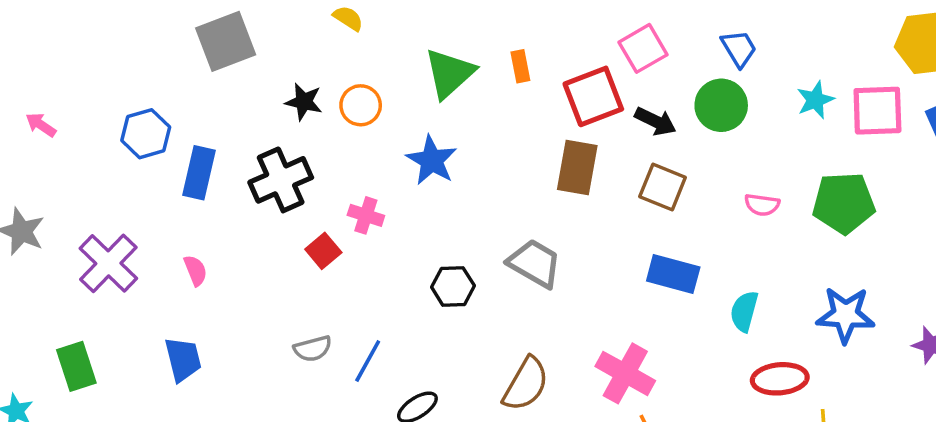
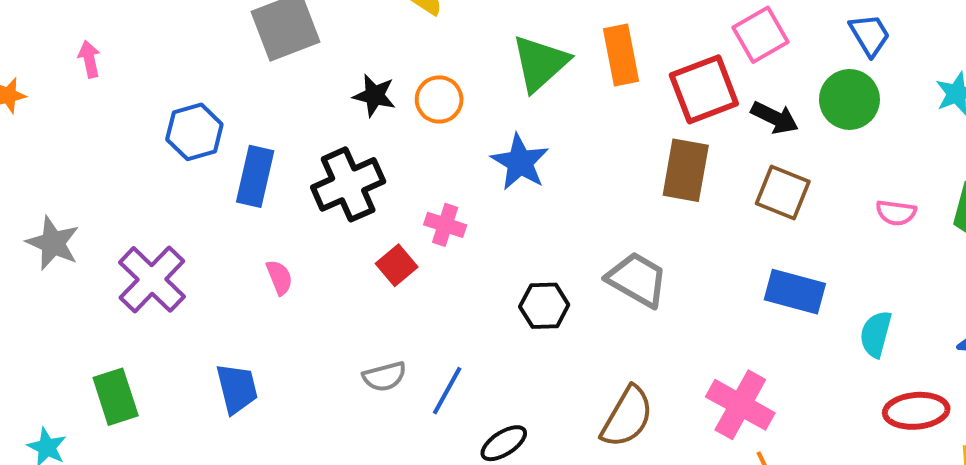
orange rectangle: (520, 66) -> (621, 55), size x1.6
pink arrow: (41, 125) -> (89, 59), moved, turned 44
pink semicircle: (195, 270) -> (279, 277), moved

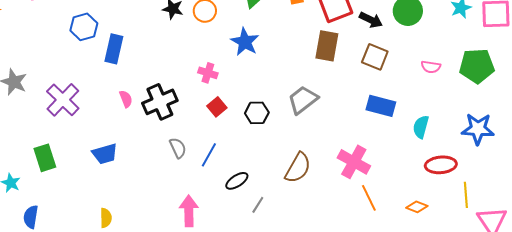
black cross: (348, 184) -> (160, 102), moved
red square: (397, 265) -> (217, 107), moved
gray trapezoid: (637, 279) -> (303, 100), turned -68
gray semicircle: (384, 376) -> (178, 148), turned -100
blue trapezoid: (237, 389) -> (105, 154), turned 88

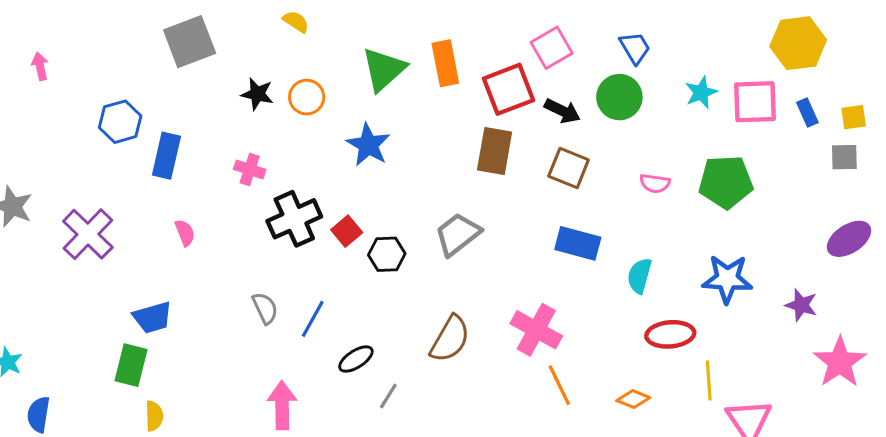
pink cross: (208, 73) -> (250, 169), moved
black cross: (160, 102) -> (294, 219), moved
red square: (217, 107) -> (347, 231), moved
green rectangle: (45, 158) -> (131, 365), moved, turned 32

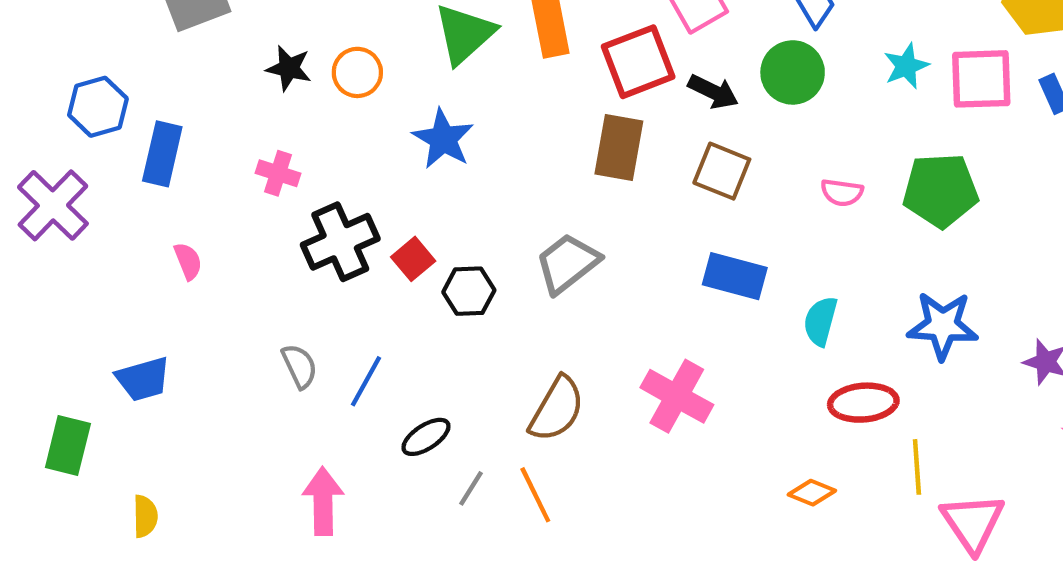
purple cross: (88, 234) -> (53, 205), moved
green rectangle: (131, 365) -> (68, 445), moved
orange line: (559, 385) -> (535, 495), moved

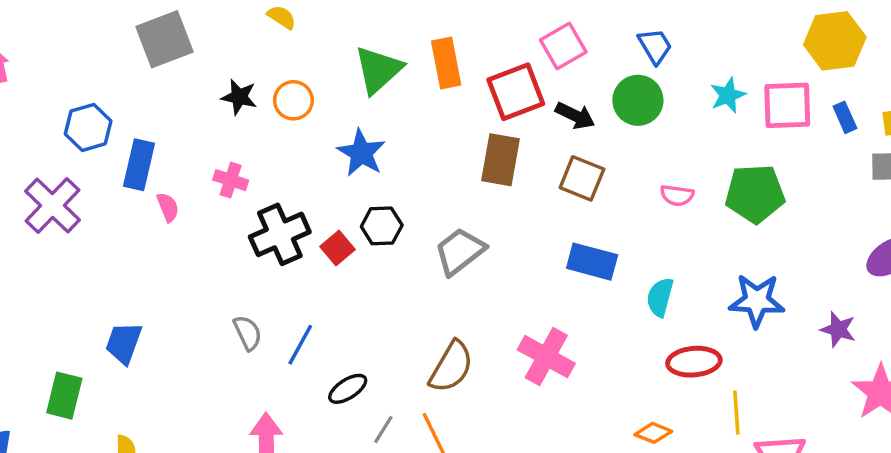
pink semicircle: (188, 261) -> (168, 207), moved
black hexagon: (469, 291) -> (382, 226), moved
blue trapezoid: (143, 379) -> (124, 343), turned 126

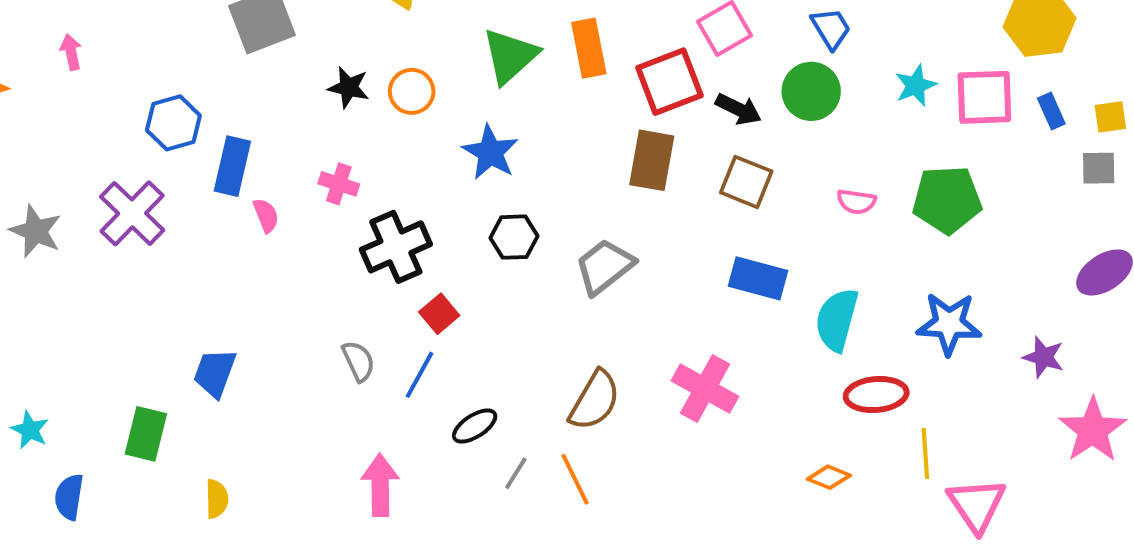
red square: (338, 248) -> (439, 314), moved
cyan semicircle: (660, 297) -> (837, 320), size x1.4

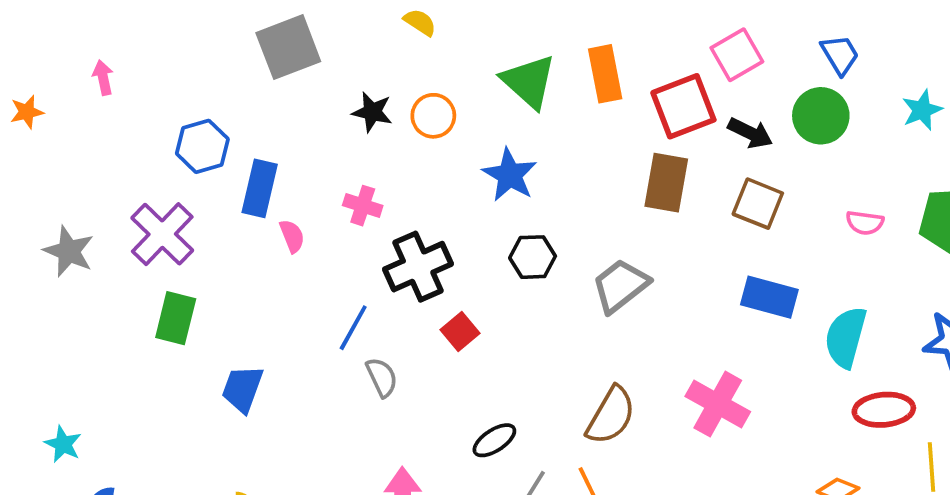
green triangle: (510, 56) -> (529, 81), turned -36
blue line: (419, 375) -> (353, 328), moved
green rectangle: (146, 434) -> (176, 318), moved

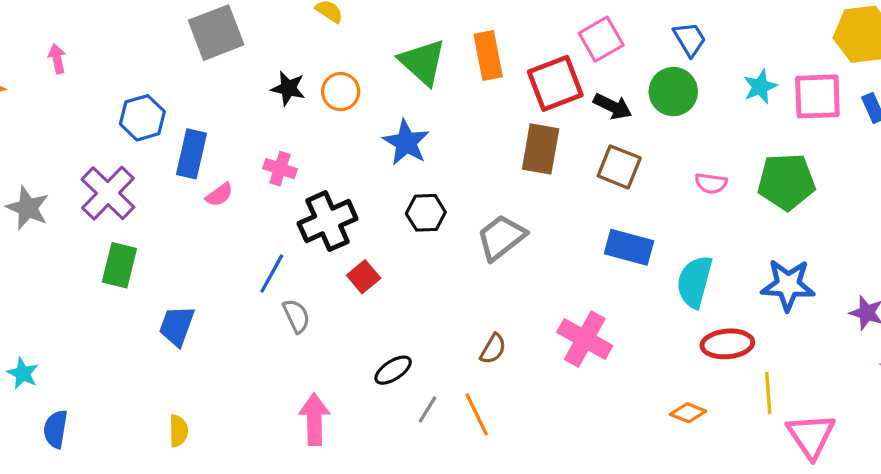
pink semicircle: (292, 236) -> (219, 195), turned 76
brown semicircle: (611, 415) -> (493, 349), size x0.6

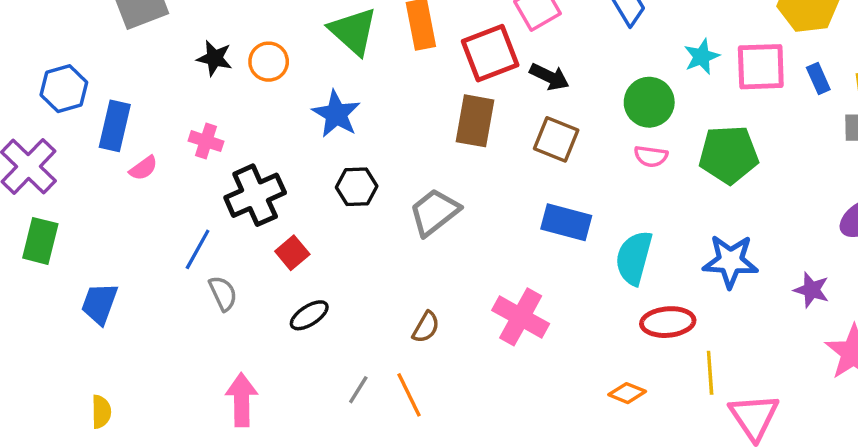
green circle: (673, 92) -> (649, 102), moved
black ellipse: (393, 370) -> (309, 315), moved

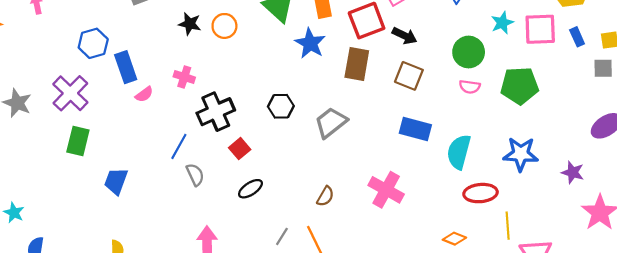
blue star: (336, 114) -> (310, 43), moved
blue rectangle: (115, 126) -> (126, 67), turned -32

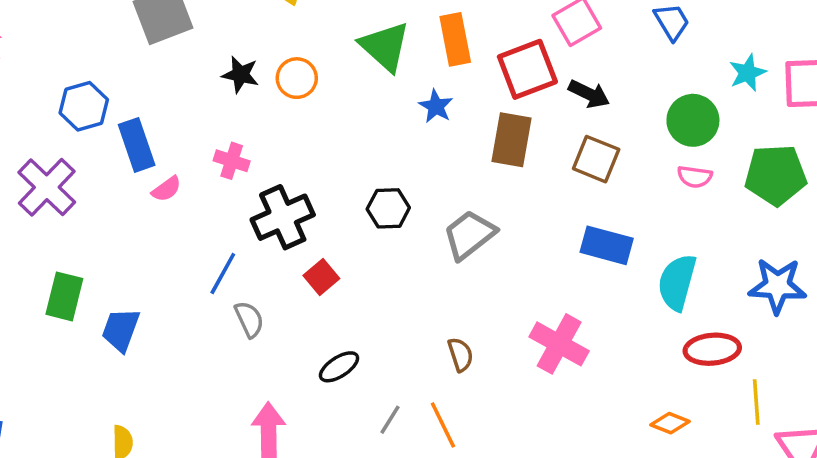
blue star: (310, 43) -> (436, 106), size x0.7
green rectangle: (78, 141) -> (64, 296), moved
black ellipse: (250, 189) -> (339, 367), moved
brown semicircle: (325, 196) -> (461, 354), turned -48

